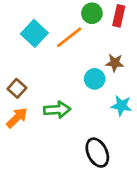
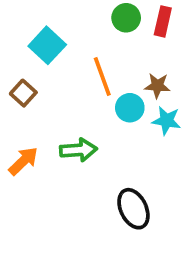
orange line: (69, 37) -> (102, 77), moved, turned -72
brown square: (17, 88) -> (23, 93), moved
cyan star: (121, 106) -> (167, 121), moved

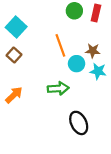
cyan square: (47, 45) -> (16, 27), moved
green arrow: (78, 150) -> (58, 88), moved

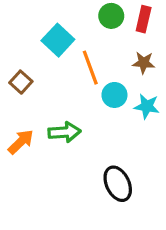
cyan square: (16, 27) -> (58, 40), moved
brown star: (93, 51) -> (144, 63), moved
green arrow: (58, 88) -> (64, 132), moved

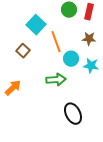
brown square: (21, 82) -> (23, 51), moved
green arrow: (64, 132) -> (56, 80), moved

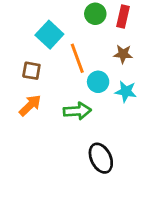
brown square: (23, 51) -> (31, 71), turned -32
orange arrow: (13, 88) -> (30, 105), moved

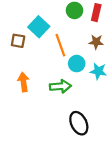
brown square: (31, 71) -> (18, 41), moved
orange arrow: (30, 105) -> (24, 82), turned -54

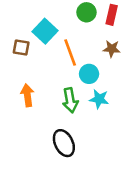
cyan star: (98, 71) -> (99, 99), moved
green arrow: (60, 86) -> (70, 100), turned 84
black ellipse: (79, 123) -> (64, 143), moved

